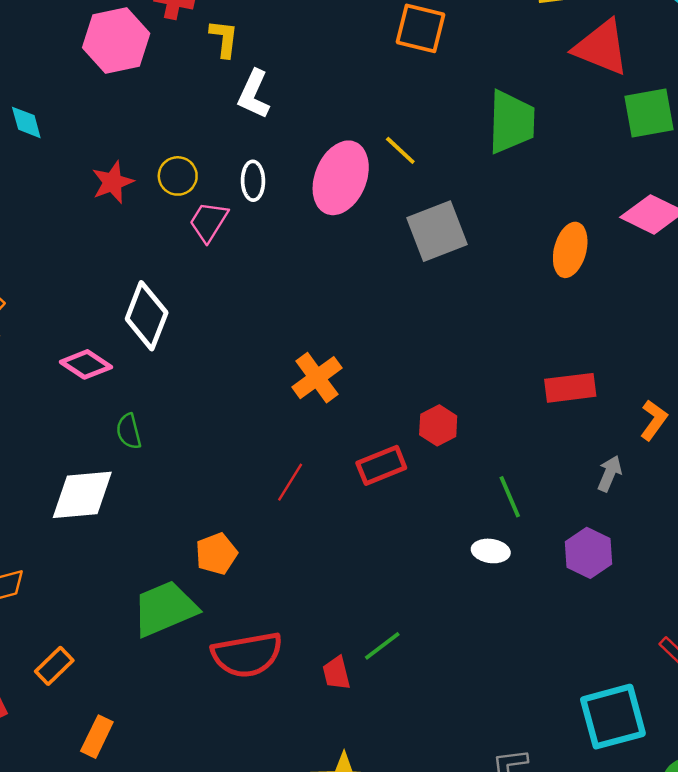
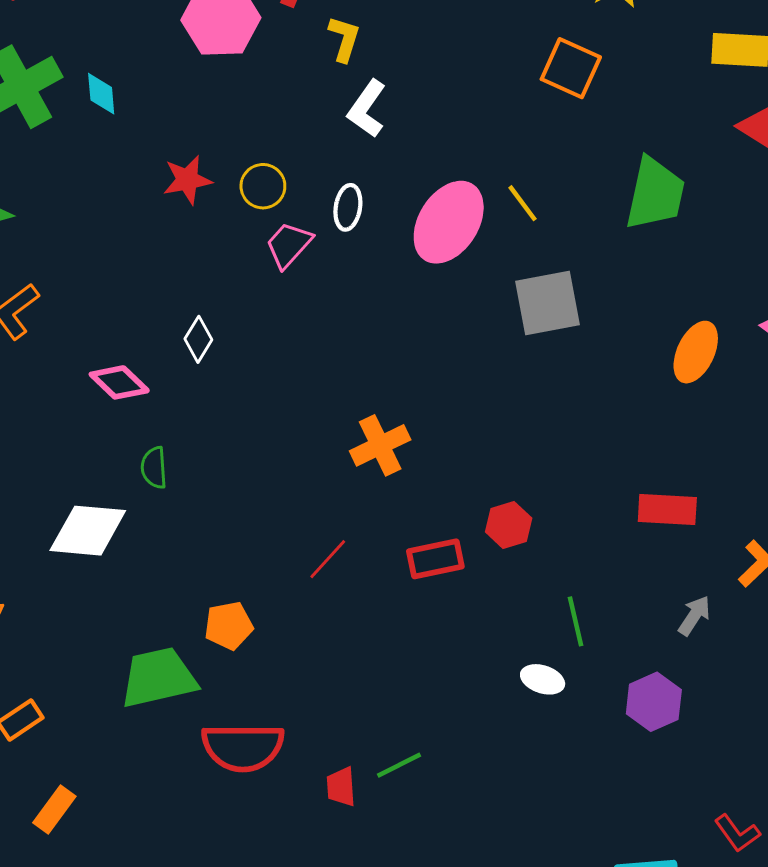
white diamond: (147, 316) -> (198, 339), size x0.6

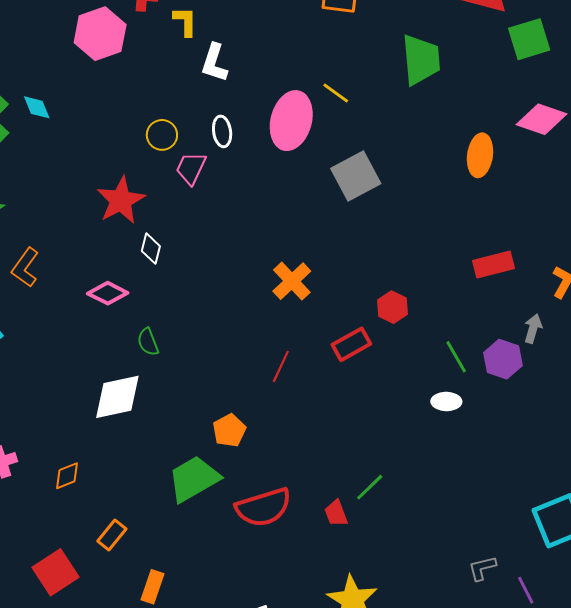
red star: (187, 180) -> (121, 200), moved, size x1.4
gray square: (548, 303) -> (356, 176), moved
purple hexagon: (654, 702) -> (503, 359), moved

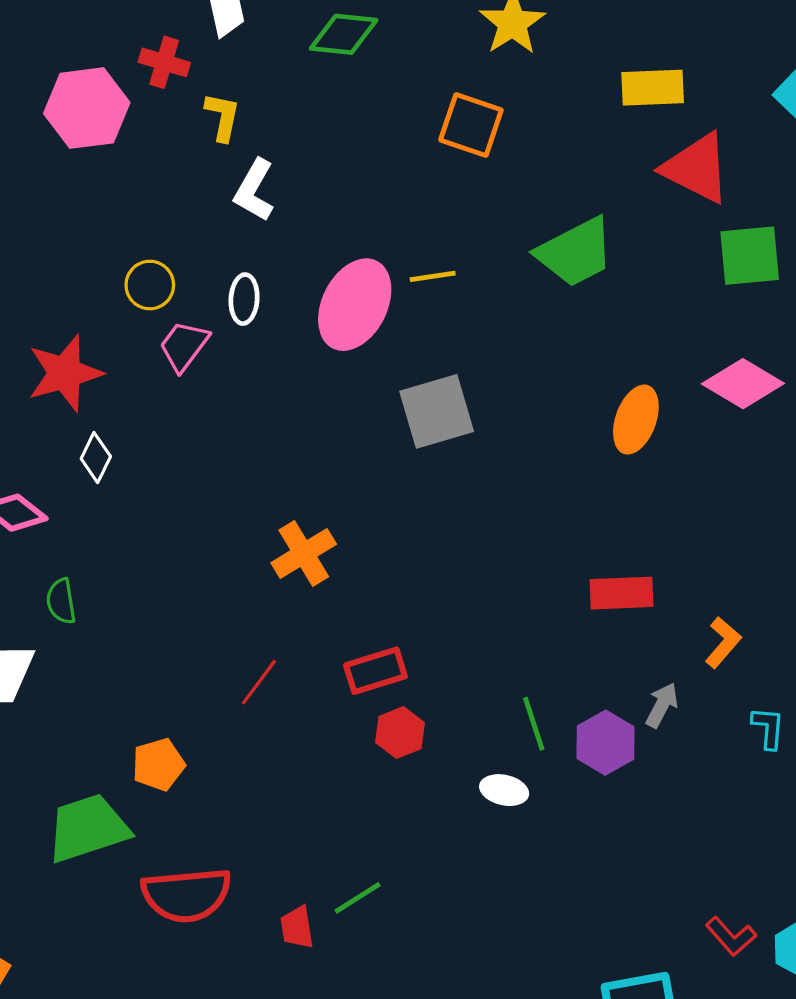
green trapezoid: (421, 60) -> (575, 252), turned 56
yellow line: (336, 93) -> (433, 276), turned -56
red hexagon: (393, 307) -> (400, 733), moved

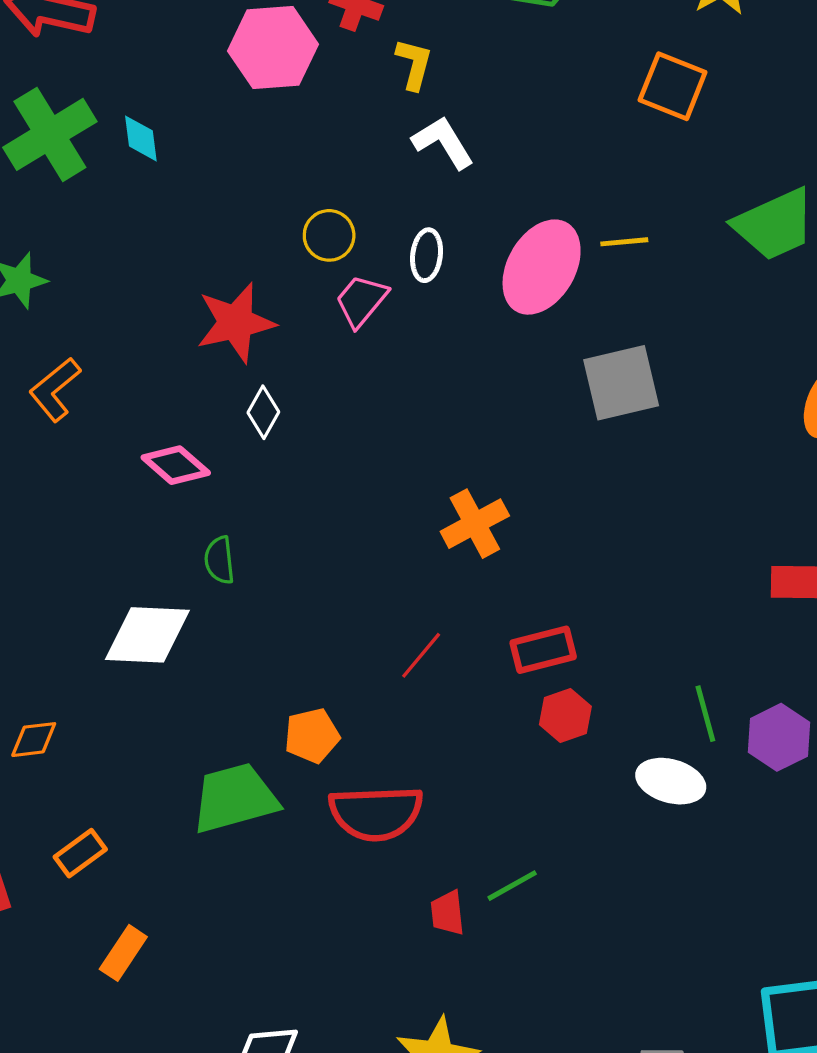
white L-shape: (254, 190) -> (443, 142), turned 116
white ellipse: (504, 790) -> (671, 781), size x1.4
red semicircle: (186, 895) -> (376, 813), moved

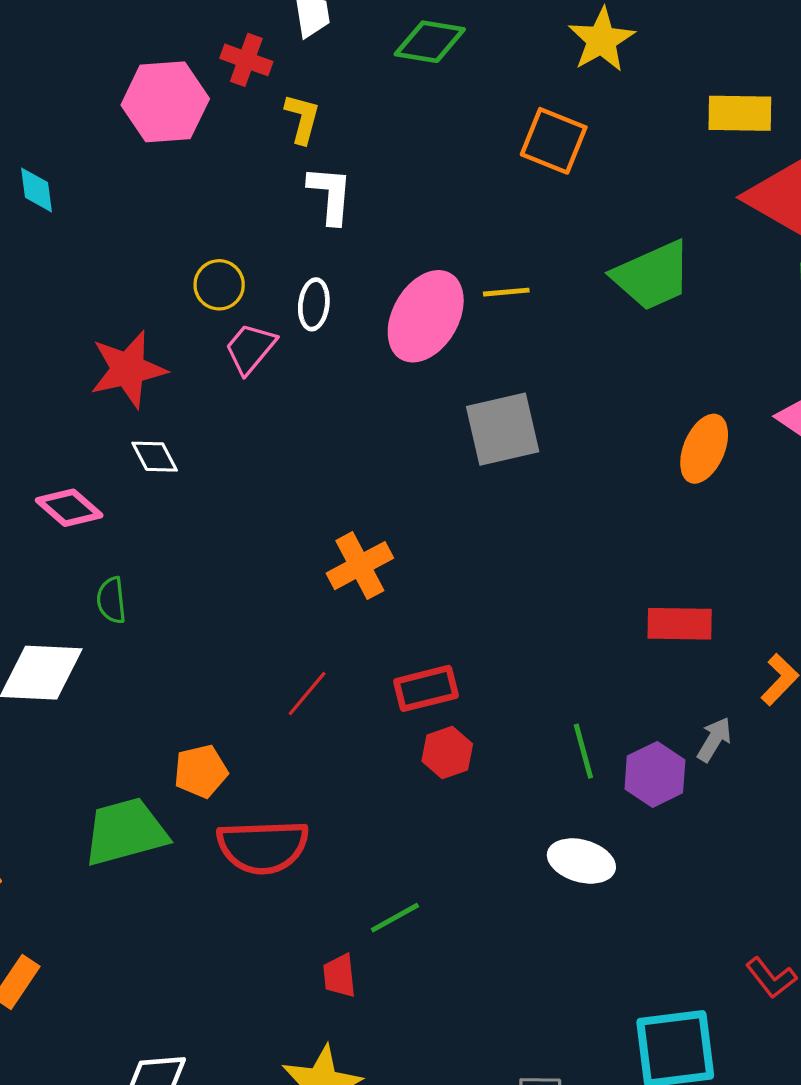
white L-shape: (443, 142) -> (330, 195), turned 36
white diamond: (263, 412) -> (155, 457), turned -57
white ellipse: (671, 781) -> (581, 861), moved
red trapezoid: (447, 913) -> (339, 976), moved

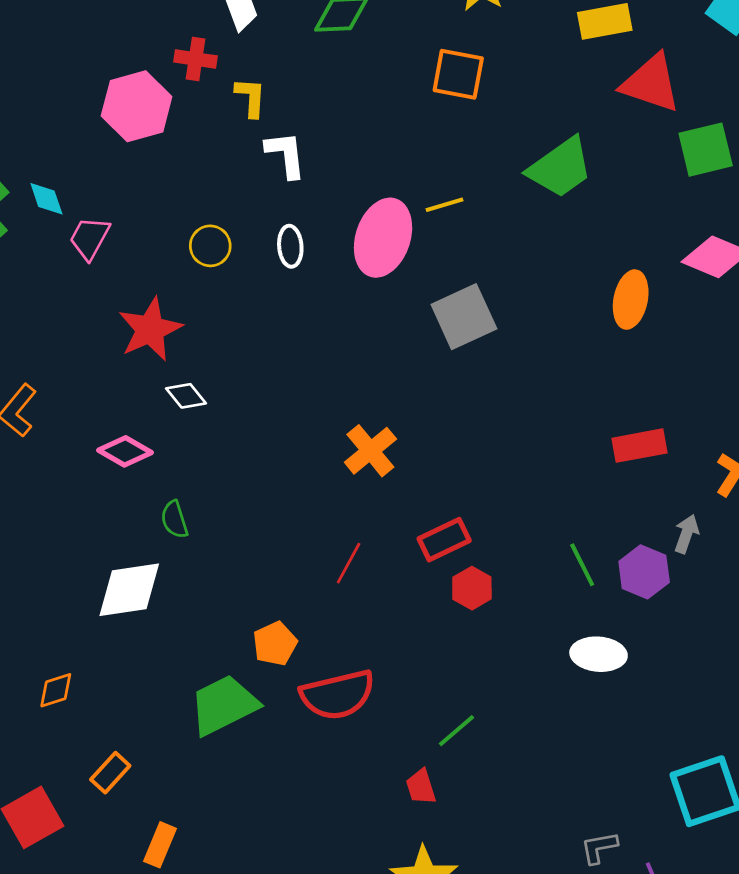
pink trapezoid: (250, 348) -> (90, 238), moved

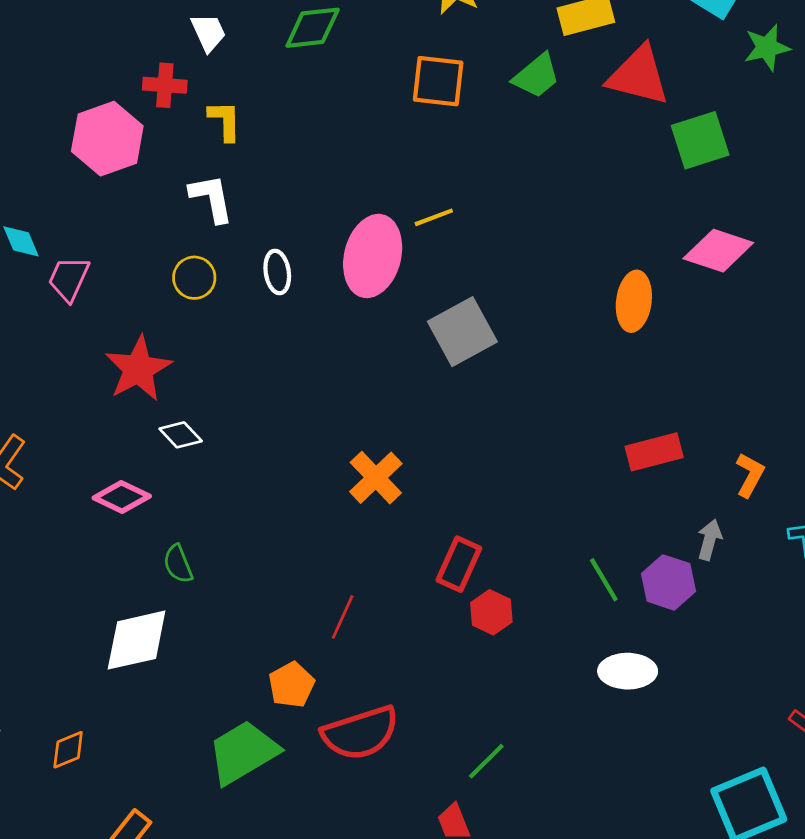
white L-shape: (286, 155) -> (211, 198), moved
green trapezoid: (560, 168) -> (536, 76), moved, size x0.7
red rectangle: (444, 540) -> (459, 564), turned -36
red line: (349, 563) -> (343, 617), moved

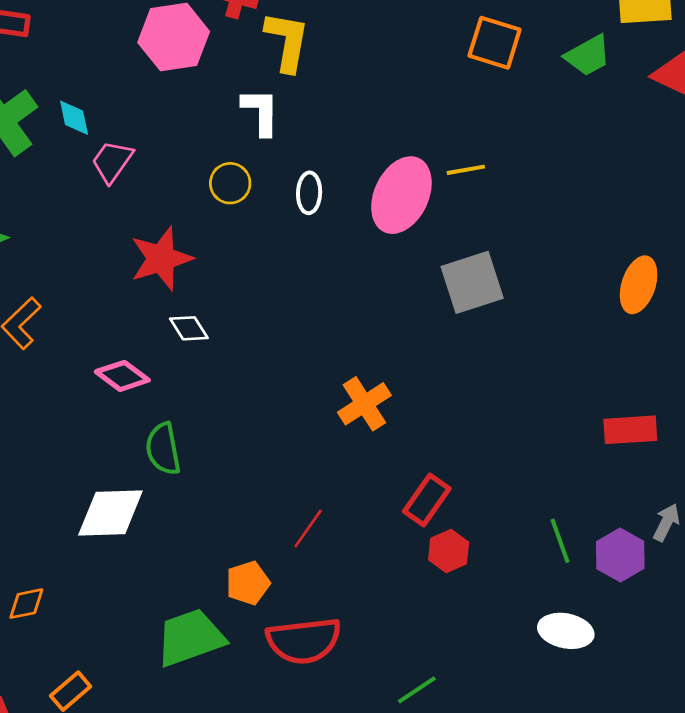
yellow L-shape: (225, 121) -> (287, 41), size x1.5
green semicircle: (178, 564) -> (163, 449), size x1.4

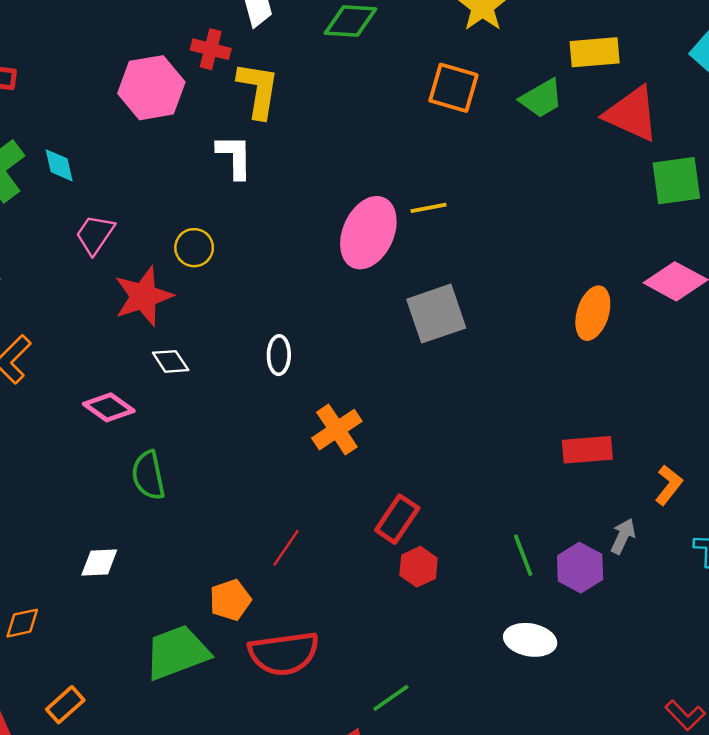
pink trapezoid: (112, 161) -> (95, 234), moved
yellow circle: (230, 183) -> (194, 248), moved
white ellipse: (309, 193) -> (279, 355), moved
white diamond: (110, 513) -> (99, 563), moved, size x0.6

